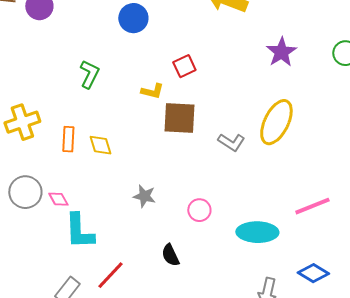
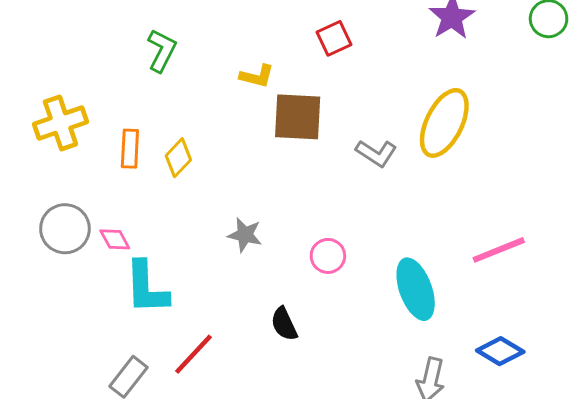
red square: (184, 66) -> (334, 38), moved
yellow diamond: (100, 145) -> (178, 158), turned 60
cyan ellipse: (257, 232) -> (416, 289), turned 69

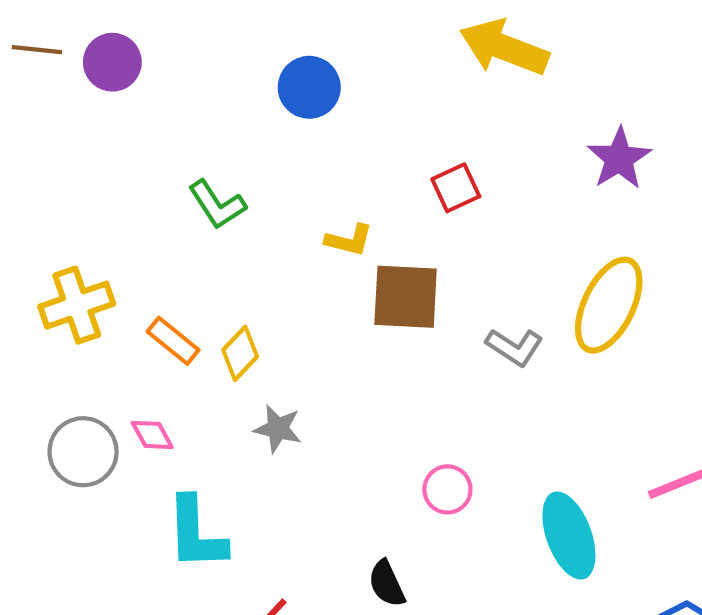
green L-shape: (162, 50) -> (217, 205), turned 120
orange rectangle: (130, 149) -> (173, 341), turned -54
gray star: (245, 235) -> (278, 429), moved
pink diamond: (115, 239) -> (152, 435), moved

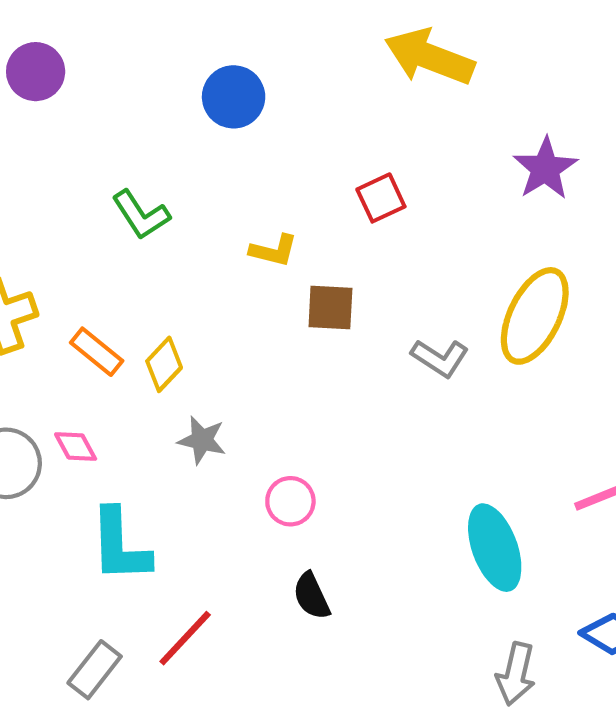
brown square: (406, 297) -> (330, 307), size x0.7
pink circle: (447, 489) -> (290, 501), moved

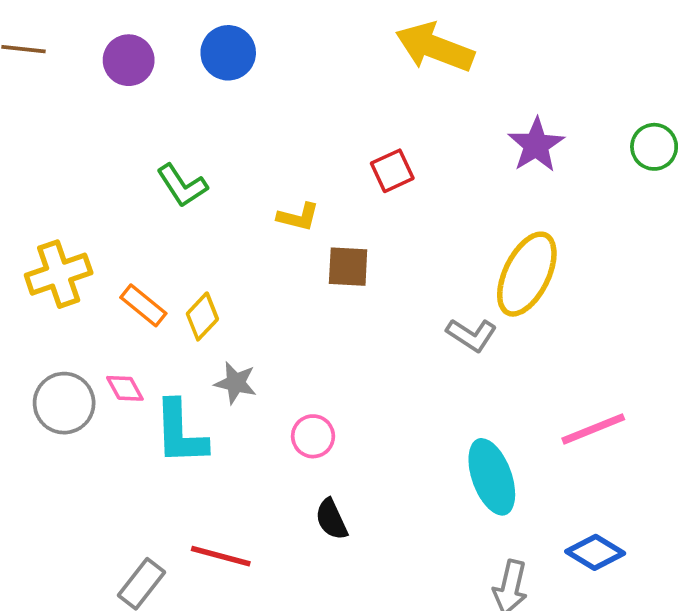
purple circle: (36, 72) -> (129, 60), moved
blue circle: (234, 97) -> (228, 53), moved
gray L-shape: (440, 358) -> (472, 335), moved
cyan L-shape: (120, 545) -> (180, 433), moved
red line: (185, 638) -> (221, 556), turned 62

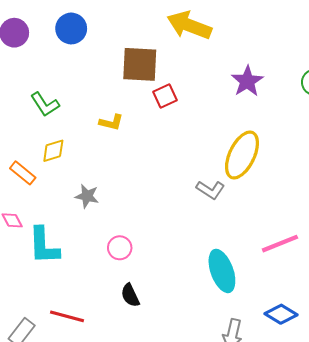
brown square: (348, 267) -> (140, 64), moved, size x1.5
yellow diamond: (202, 316) -> (53, 151), moved, turned 30
gray star: (236, 383) -> (87, 196), moved

